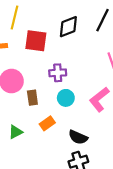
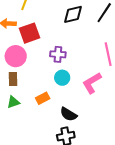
red square: (36, 41) -> (29, 33), moved, turned -35
brown rectangle: (32, 98) -> (13, 79), moved

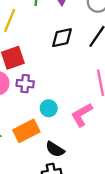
purple cross: (58, 54) -> (25, 84), moved
orange rectangle: (43, 98) -> (26, 131), size x1.6

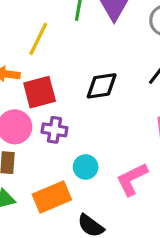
black diamond: (62, 38) -> (102, 86), moved

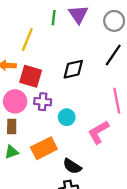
red square: (40, 92) -> (31, 76), turned 35
cyan circle: (86, 167) -> (67, 117), moved

